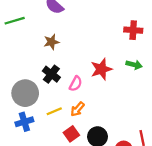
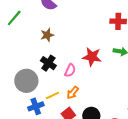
green line: (15, 21) -> (14, 18), turned -30
red star: (101, 69) -> (92, 57), turned 30
blue cross: (24, 122) -> (36, 106), moved

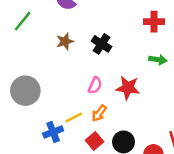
red star: (92, 57) -> (128, 88), moved
black cross: (48, 63) -> (101, 44), moved
gray circle: (26, 81) -> (25, 91), moved

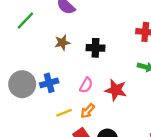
black cross: (101, 44) -> (95, 48), turned -36
blue cross: (53, 132) -> (49, 83), moved

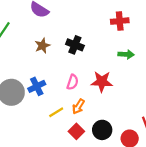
black cross: (95, 48) -> (75, 45), turned 30

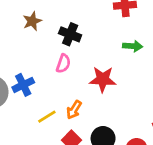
brown star: (42, 46) -> (32, 21), moved
pink semicircle: (73, 82) -> (63, 64), moved

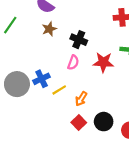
red star: (103, 79) -> (103, 62), moved
yellow line: (47, 117) -> (59, 90), moved

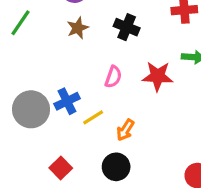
black cross: (79, 40) -> (127, 27), moved
black circle: (104, 122) -> (116, 167), moved
red square: (79, 123) -> (61, 168), moved

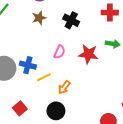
blue cross: (67, 101) -> (28, 65), turned 35

